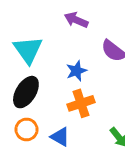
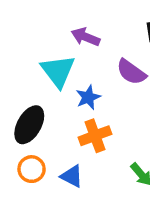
cyan triangle: (28, 50) -> (58, 71), moved

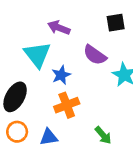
blue triangle: (72, 176) -> (49, 137), turned -36

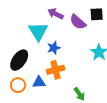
purple semicircle: (95, 55) -> (78, 22), moved
blue triangle: (49, 137) -> (39, 82), moved

